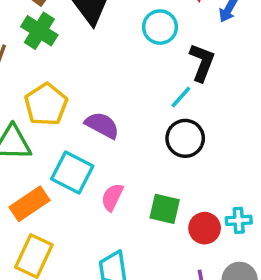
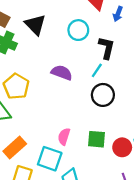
purple semicircle: (102, 125) -> (62, 73), moved
cyan square: (72, 173) -> (50, 159), moved

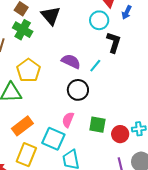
cyan circle: (78, 30) -> (99, 20), moved
cyan line: (97, 70) -> (95, 66), moved
black circle: (103, 95) -> (78, 90), moved

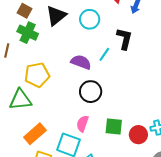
black triangle: (51, 16) -> (56, 16), turned 35
cyan circle: (99, 20) -> (90, 19), moved
cyan line: (95, 66) -> (104, 54), moved
yellow pentagon: (28, 70) -> (37, 75), turned 30

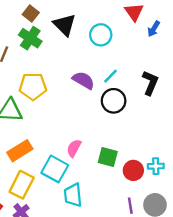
black triangle: (56, 16) -> (65, 25), turned -45
black L-shape: (124, 39) -> (150, 83), moved
black circle: (91, 92) -> (114, 101), moved

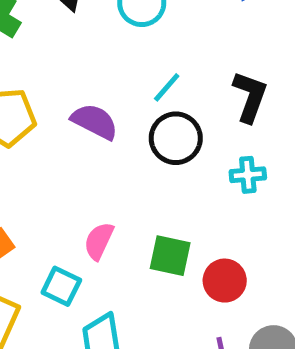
purple semicircle: (83, 80) -> (95, 122), moved
cyan cross: (156, 166) -> (248, 175), moved
cyan square: (55, 169) -> (61, 286), size x0.7

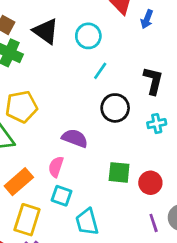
cyan line: (167, 87) -> (100, 71), moved
purple semicircle: (95, 122) -> (75, 138), moved
pink semicircle: (99, 241) -> (56, 167), moved

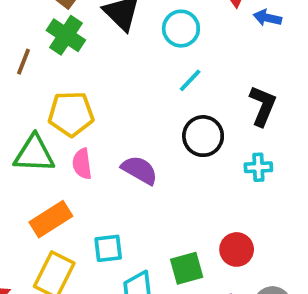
blue arrow: (147, 19) -> (267, 18), turned 72
pink semicircle: (56, 167) -> (82, 164), moved, turned -35
green square: (119, 172) -> (187, 268), moved, turned -30
cyan square: (61, 196) -> (108, 248), turned -35

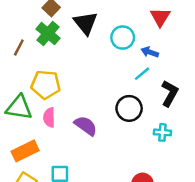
blue arrow: (267, 18) -> (150, 52), moved
cyan line: (190, 80) -> (142, 74), moved

